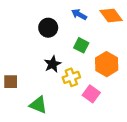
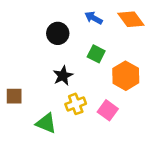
yellow cross: (71, 77) -> (76, 104), moved

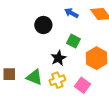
black star: (63, 76) -> (58, 58), moved
green triangle: (46, 123) -> (34, 77), moved

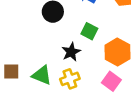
pink square: (82, 85) -> (111, 81), moved

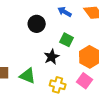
yellow cross: (70, 79) -> (58, 85), moved, turned 35

